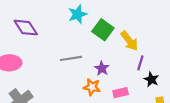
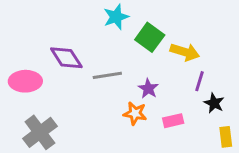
purple diamond: (26, 28) -> (66, 58), moved
yellow arrow: (129, 41) -> (185, 52), turned -35

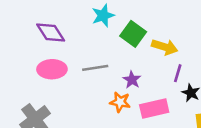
purple diamond: (66, 58) -> (51, 33), moved
pink ellipse: (25, 81) -> (52, 69), moved
pink rectangle: (173, 121) -> (154, 109), size x1.5

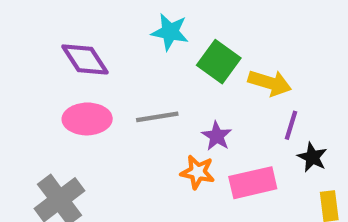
cyan star: (103, 15) -> (170, 32), turned 30

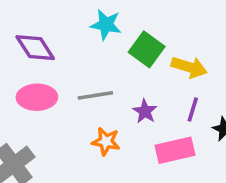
purple line: (291, 125) -> (193, 110), moved
orange star: (198, 172) -> (106, 141), moved

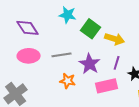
purple star: (145, 111) -> (90, 64), size x1.5

